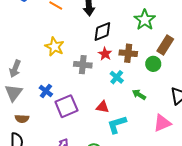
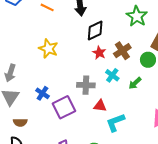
brown cross: (128, 53) -> (122, 51), turned -36
gray cross: (83, 65) -> (86, 85), moved
green arrow: (139, 95) -> (135, 83), moved, turned -72

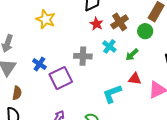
red triangle: (100, 106) -> (135, 79), moved
brown semicircle: (20, 122) -> (17, 93), turned -80

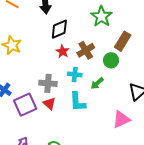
cyan cross: (109, 46) -> (75, 74), turned -32
red triangle: (135, 79) -> (49, 104), moved, turned 32
cyan L-shape: (112, 94) -> (78, 102), moved, turned -75

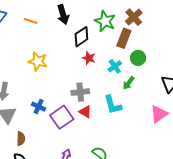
green star: (101, 16) -> (105, 21), moved
brown rectangle: (123, 41) -> (124, 38), moved
brown cross: (86, 50) -> (134, 17), moved
cyan cross: (75, 74) -> (115, 66), moved, turned -32

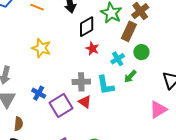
cyan L-shape: (113, 105) -> (105, 85), moved

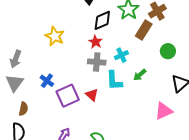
red star: (92, 49) -> (95, 42), moved
green circle: (141, 52) -> (168, 51), moved
cyan cross: (118, 59) -> (121, 55), moved
gray cross: (81, 82) -> (97, 62), moved

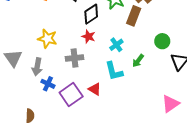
green circle: (168, 51) -> (162, 41), moved
gray arrow: (16, 59) -> (37, 67), moved
gray cross: (97, 62) -> (74, 58), moved
gray triangle: (15, 83) -> (13, 58), moved
pink triangle: (164, 111) -> (171, 104), moved

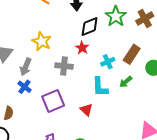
brown rectangle: (134, 16) -> (132, 54), moved
blue cross: (48, 84) -> (25, 87), moved
red triangle: (95, 89) -> (86, 110), moved

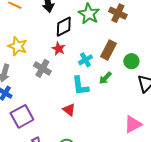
brown cross: (145, 19) -> (118, 13), turned -30
gray cross: (64, 66) -> (42, 68), turned 30
purple square: (53, 101) -> (22, 116), moved

